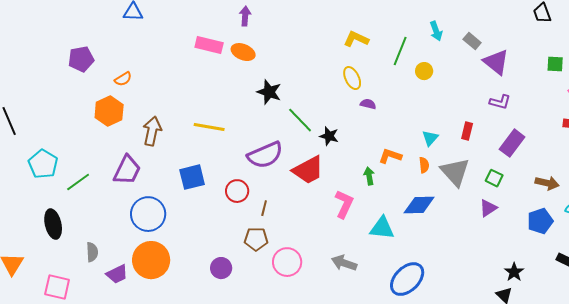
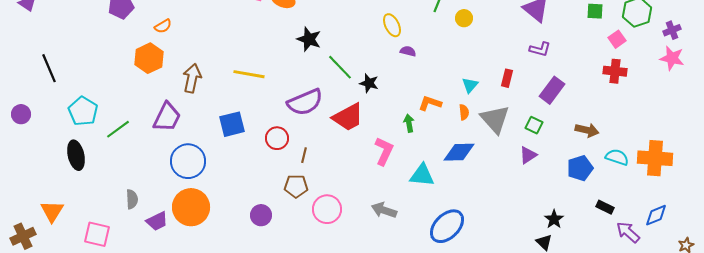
black ellipse: (53, 224) -> (76, 155), moved

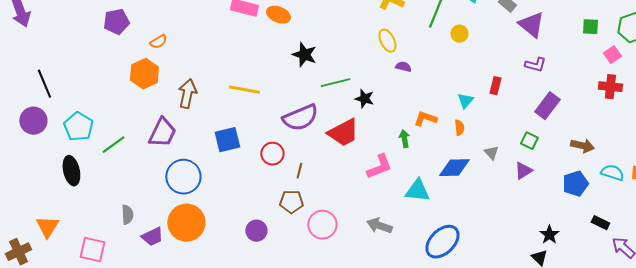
green line: (340, 67) -> (335, 83), turned -60
red rectangle: (507, 78) -> (495, 86), moved
purple circle: (21, 114) -> (33, 121), moved, size x1.4
gray triangle: (495, 119) -> (491, 153), moved, size x0.5
pink L-shape: (384, 151) -> (379, 167), turned 44

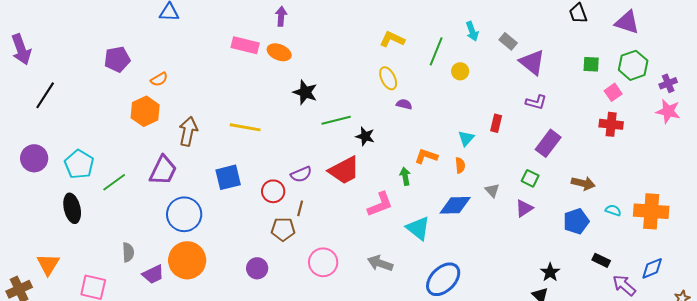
black line: (44, 84) -> (45, 95), moved, turned 56
purple semicircle: (300, 118) -> (301, 174), moved, size x0.6
cyan semicircle: (612, 173) -> (613, 210), size x0.7
cyan triangle: (417, 191) -> (418, 228), turned 32
brown pentagon: (291, 202) -> (283, 229), moved

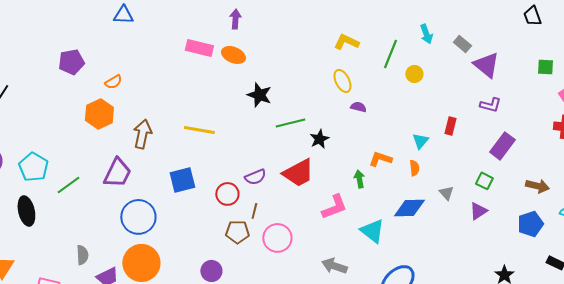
black star: (365, 136) -> (319, 139), turned 30
pink circle: (323, 262) -> (277, 238), moved

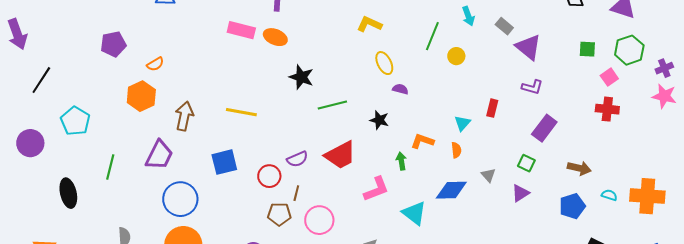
yellow L-shape: (346, 42) -> (369, 24), moved
black star: (319, 139) -> (379, 120), moved, turned -30
cyan pentagon: (33, 167) -> (75, 121), moved
green line: (68, 185) -> (110, 167), turned -40

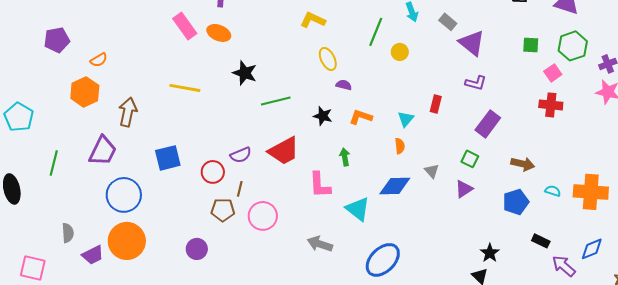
pink rectangle: (241, 30) -> (185, 26), turned 40
yellow line: (241, 112) -> (185, 88), moved
orange L-shape: (422, 141) -> (361, 117), moved
pink L-shape: (376, 189) -> (320, 185), turned 108

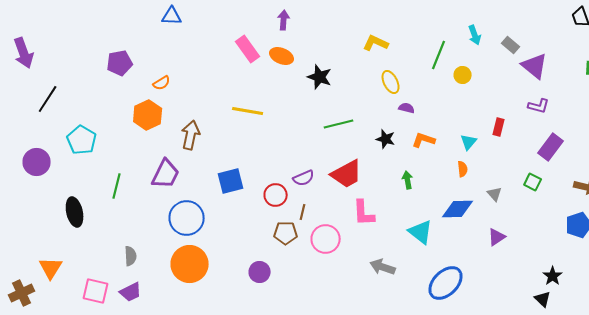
black star: (245, 73) -> (320, 77), moved
pink L-shape: (320, 185) -> (364, 213), moved
purple triangle: (464, 189) -> (497, 237), moved
purple trapezoid: (93, 255) -> (131, 292), moved

